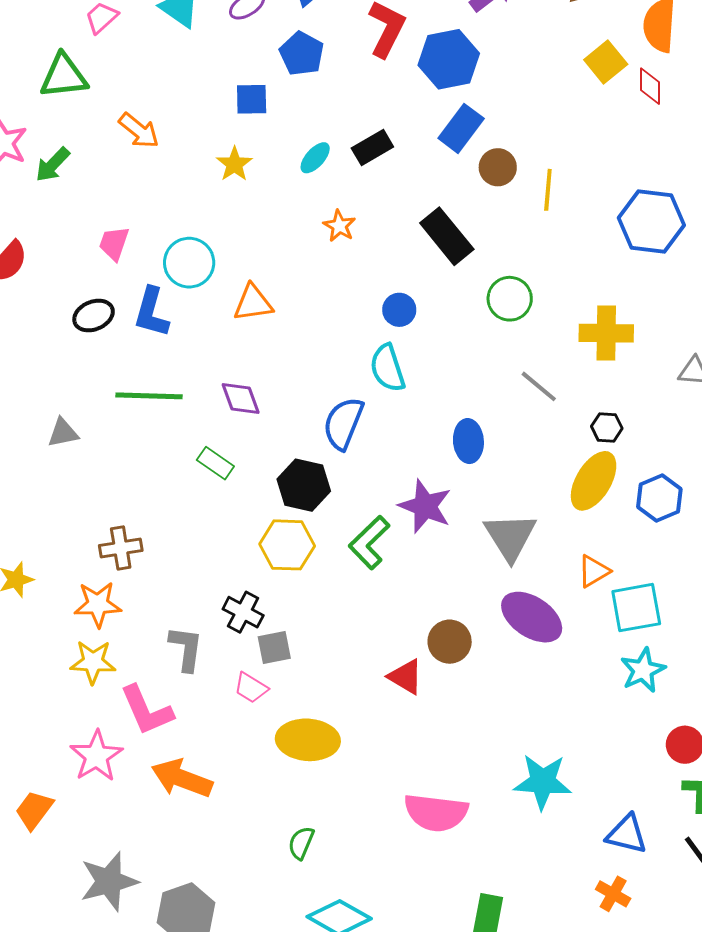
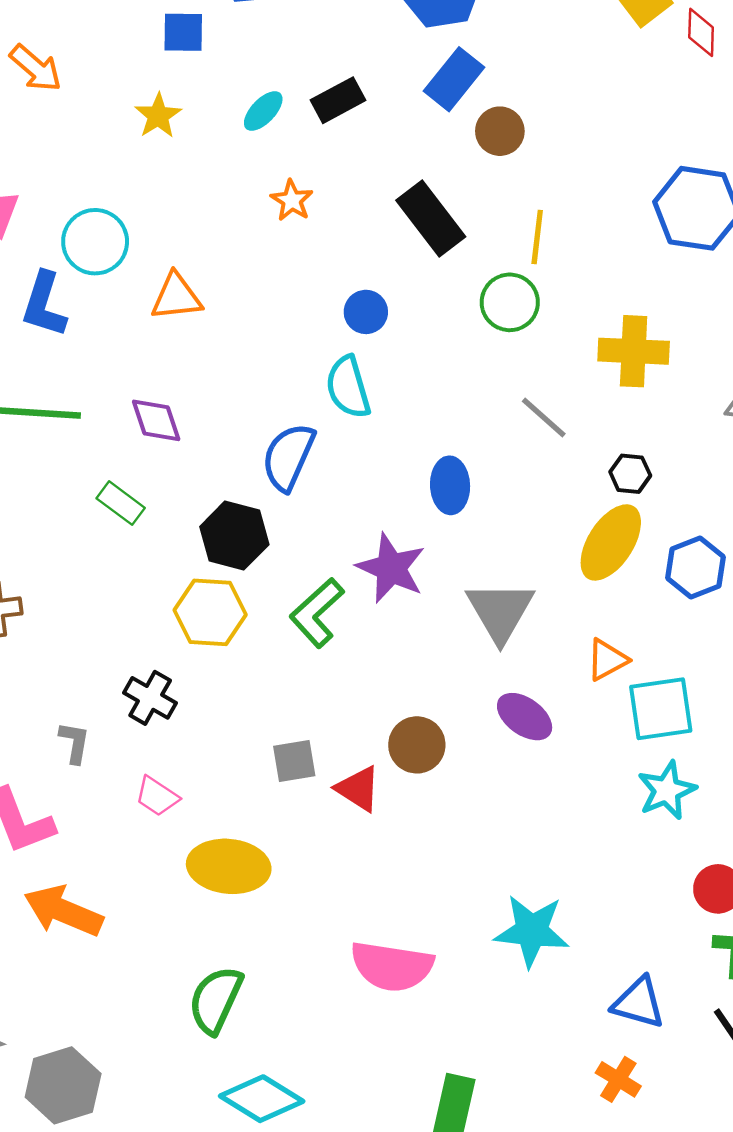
yellow line: (548, 190) -> (537, 237), moved
purple ellipse: (532, 617) -> (525, 717), size x0.7
gray square: (274, 647) -> (294, 761), moved
gray L-shape: (186, 648) -> (75, 743), size x0.7
green semicircle: (301, 843) -> (216, 1000), size x1.6

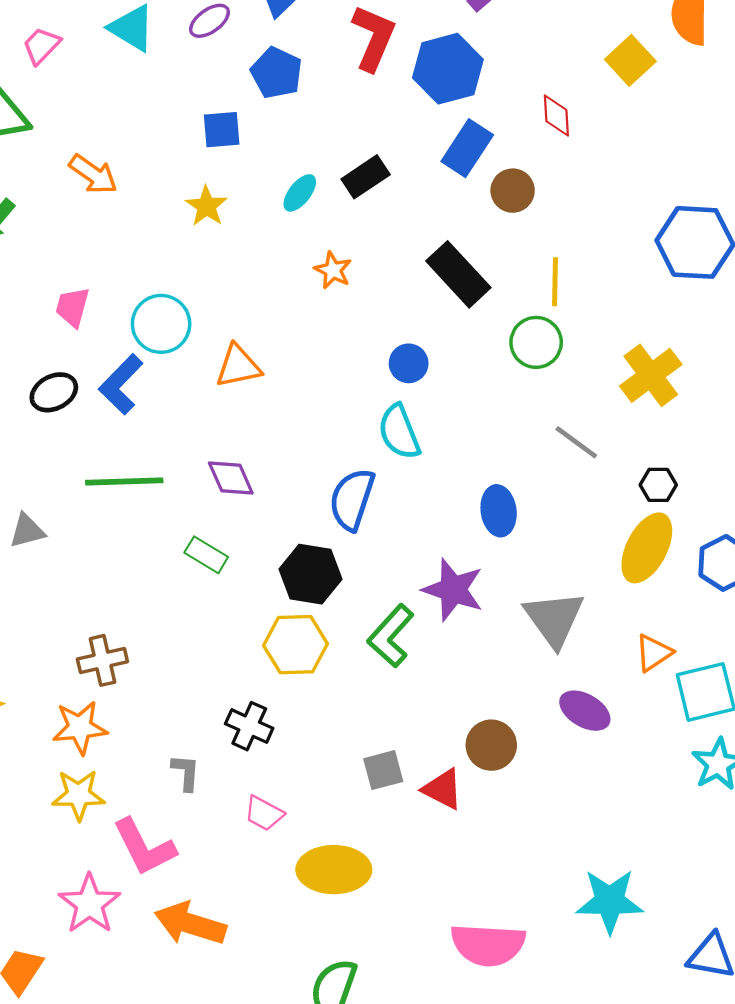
red diamond: (701, 32) -> (556, 115), moved
blue L-shape: (44, 304) -> (121, 384), turned 32
yellow cross: (634, 351) -> (651, 375), turned -34

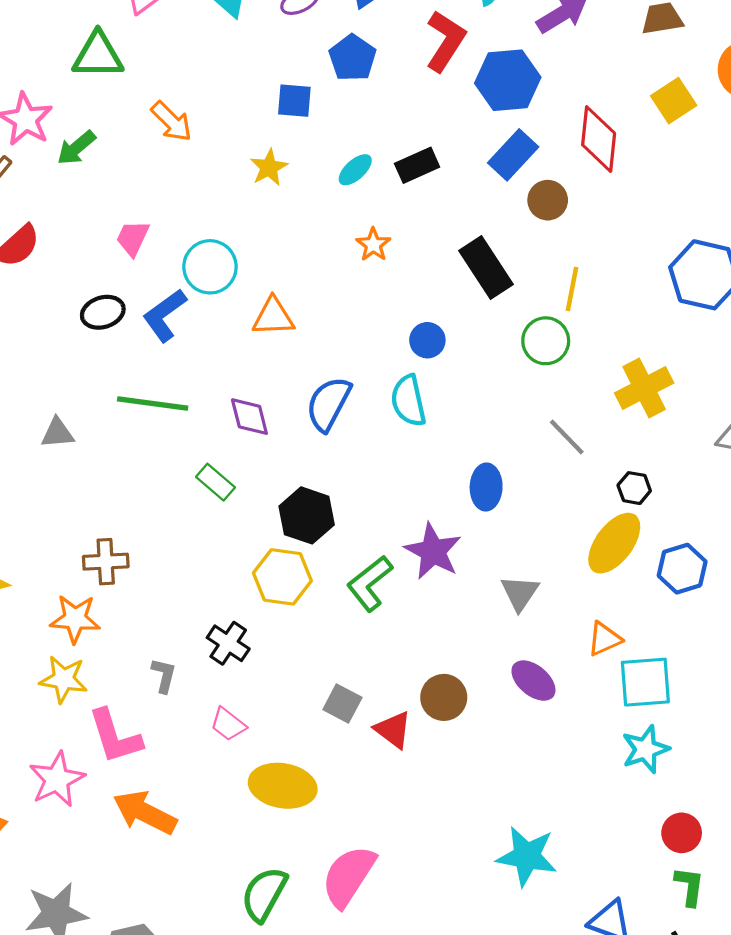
red diamond: (556, 115) -> (599, 139), size x1.6
blue semicircle: (352, 499) -> (328, 404), moved
gray triangle: (554, 619) -> (520, 593), size x0.7
gray square: (383, 770) -> (342, 703), turned 33
pink semicircle: (488, 945) -> (349, 876), moved, turned 110

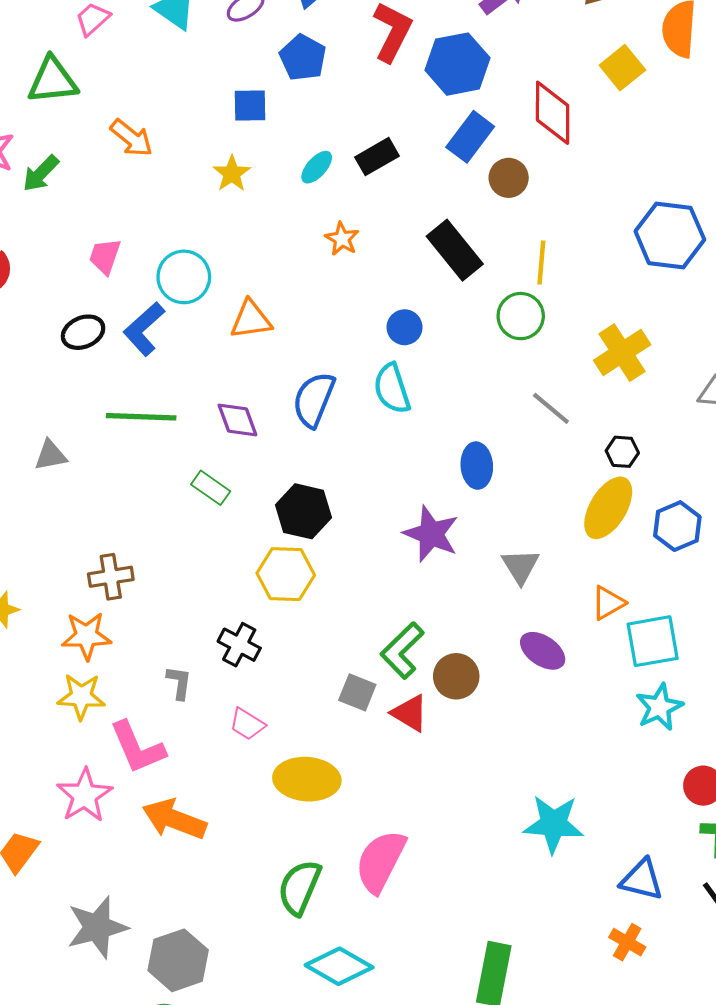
green L-shape: (370, 583) -> (402, 650), moved

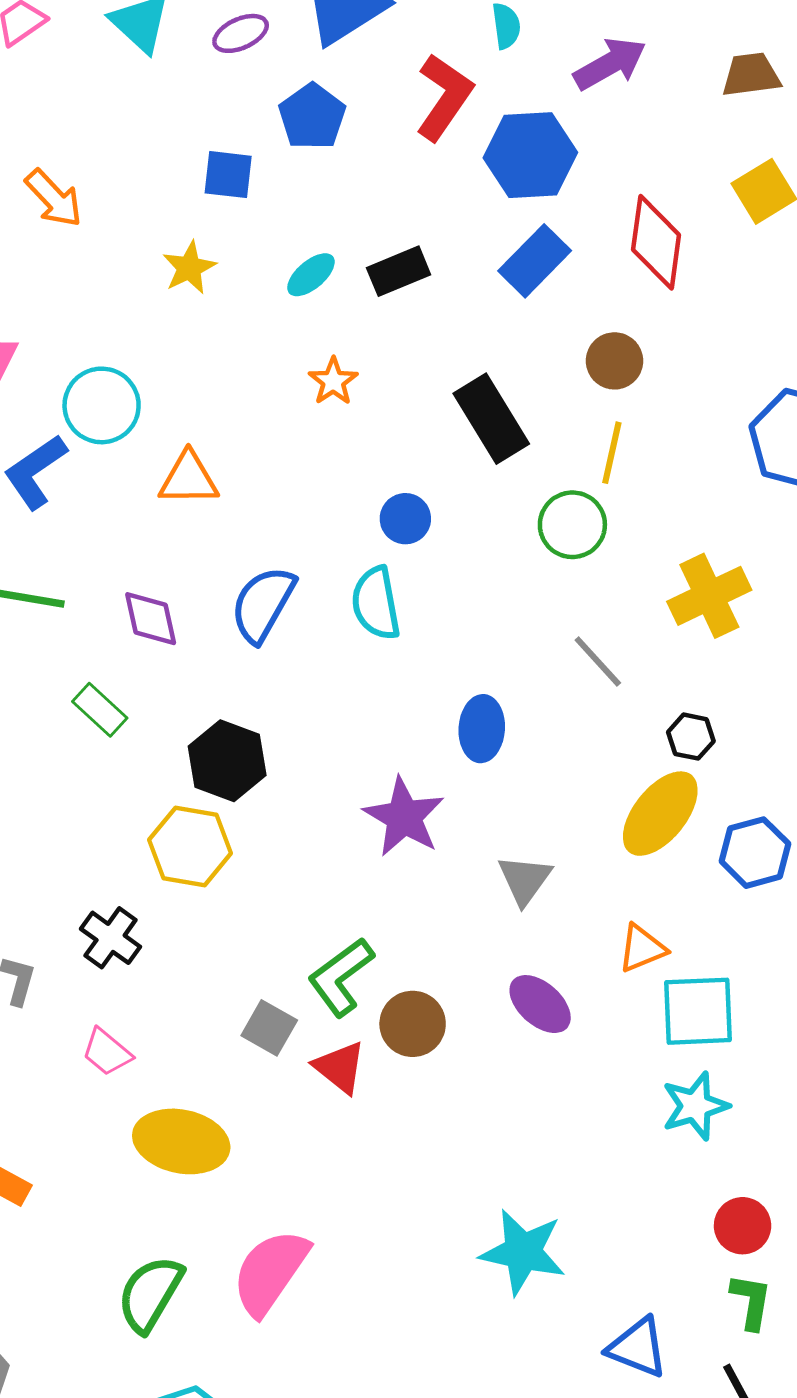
brown circle: (509, 178) -> (615, 361), moved

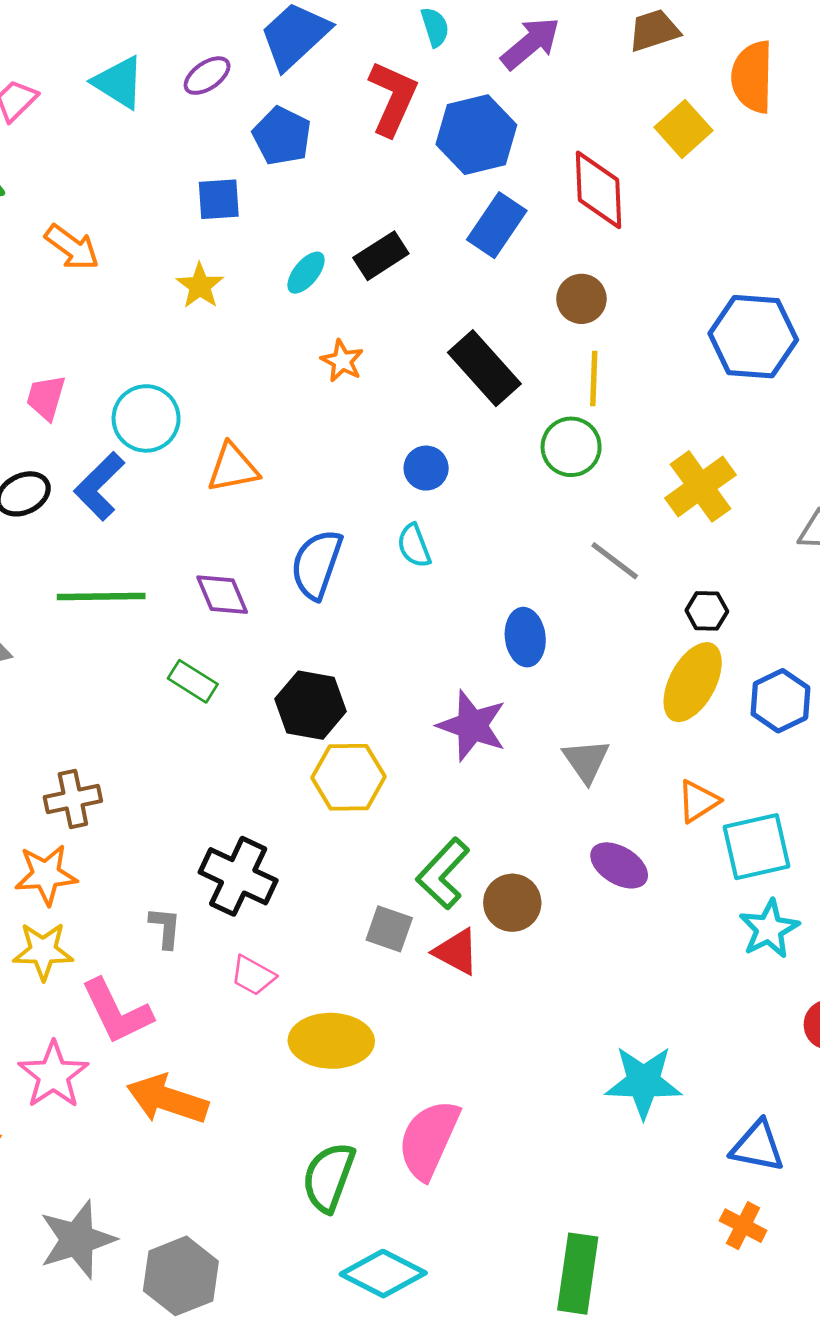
cyan semicircle: (376, 603) -> (414, 546), size x0.7
yellow hexagon: (190, 846) -> (348, 777), moved
black cross: (111, 938) -> (238, 876), size x1.4

